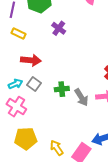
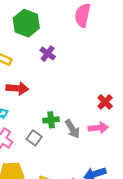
gray square: (34, 84) -> (34, 138), moved

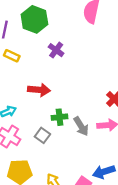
red arrow: (17, 88) -> (39, 90), moved

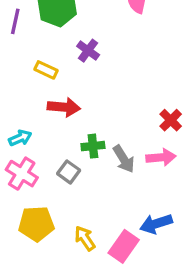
yellow rectangle: (12, 56) -> (46, 70), moved

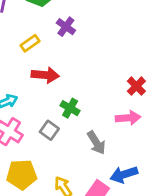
yellow rectangle: (46, 70) -> (30, 43), turned -60
green cross: (93, 146) -> (70, 108), turned 36
gray arrow: (124, 159) -> (96, 143), moved

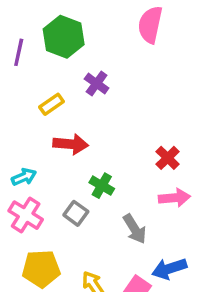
red cross: (136, 86) -> (168, 158), moved

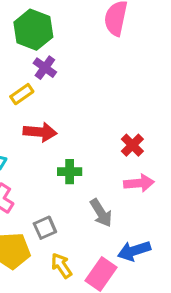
purple cross: (97, 83) -> (45, 68), moved
green cross: (102, 186) -> (70, 172), turned -30
gray square: (76, 213) -> (45, 228), moved, turned 30

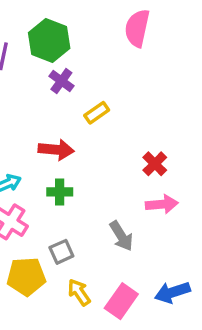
yellow rectangle: (22, 94) -> (97, 113), moved
green cross: (70, 172) -> (60, 192), moved
blue arrow: (134, 251) -> (172, 292), moved

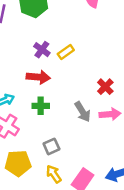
purple cross: (61, 81) -> (42, 50), moved
gray arrow: (121, 236) -> (83, 112), moved
gray square: (61, 252) -> (51, 146), moved

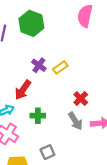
red arrow: (38, 77) -> (23, 90), moved, turned 120
red cross: (105, 87) -> (81, 98), moved

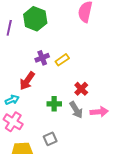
purple cross: (39, 65) -> (42, 58), turned 32
green cross: (38, 116) -> (54, 104), moved

